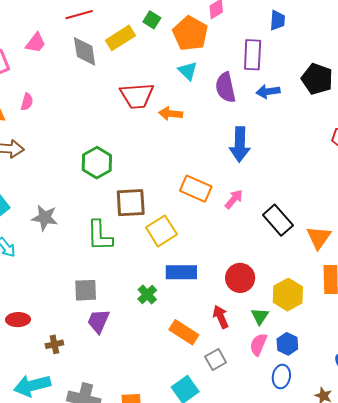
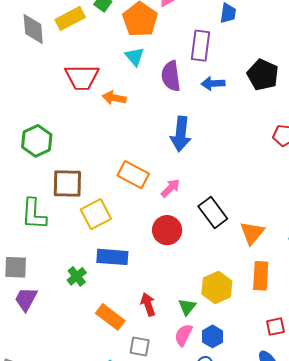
red circle: (240, 278) -> (167, 230), moved
gray square: (216, 360) -> (140, 347), turned 35

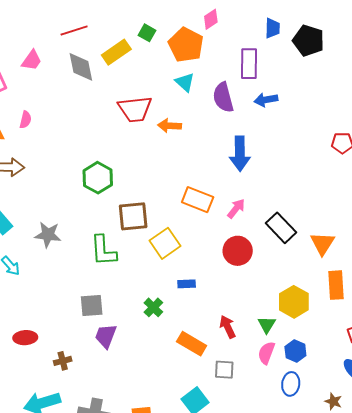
black pentagon: (263, 75) -> (308, 41), moved
blue rectangle: (112, 257) -> (187, 284), size x0.6

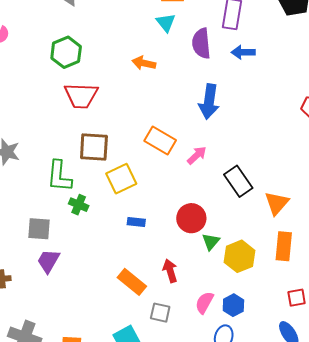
red trapezoid: (135, 109) -> (81, 96), moved
green hexagon: (98, 178) -> (66, 52), moved
red circle: (238, 251) -> (191, 218), moved
green cross: (153, 307) -> (79, 205), moved, turned -30
green triangle: (267, 325) -> (211, 242), moved

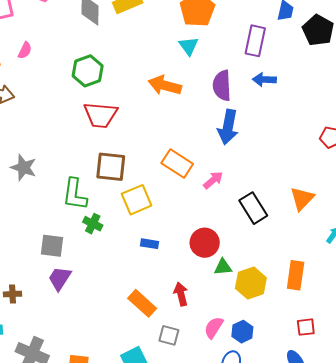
purple semicircle: (201, 43) -> (222, 85), moved
orange arrow: (144, 63) -> (165, 85), size x1.4
orange triangle: (277, 203) -> (302, 199), moved
green triangle: (211, 242) -> (223, 267), turned 42

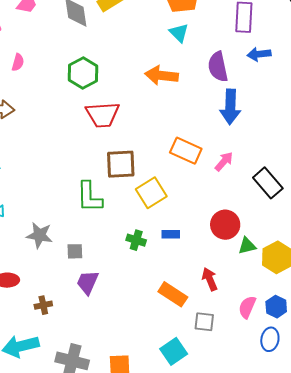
gray star: (24, 168) -> (39, 235), moved
green cross: (93, 224) -> (136, 240), moved
gray square: (52, 246) -> (75, 251), size x0.7

